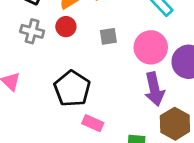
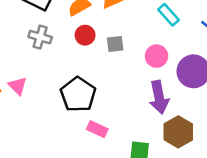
red circle: (66, 27) -> (85, 35), moved
pink circle: (151, 47) -> (157, 56), size x0.7

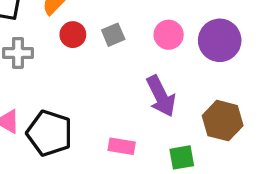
black pentagon: (78, 94) -> (50, 133), moved
purple arrow: (159, 97) -> (161, 96), moved

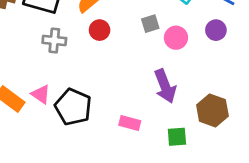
gray square: (113, 35) -> (150, 24), moved
purple circle: (220, 40) -> (216, 30), moved, size x0.6

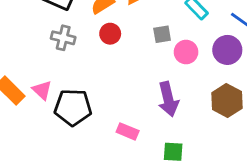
purple circle: (216, 30) -> (227, 50), size x1.4
black pentagon: (73, 107) -> (73, 107), turned -30
brown hexagon: (212, 110) -> (227, 101), moved

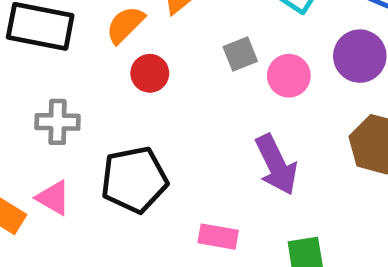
gray cross: (63, 38) -> (58, 122), moved
black pentagon: (73, 107) -> (134, 180), moved

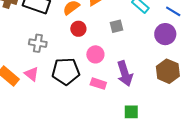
pink circle: (289, 76) -> (95, 54), moved
pink rectangle: (218, 237) -> (98, 84), moved

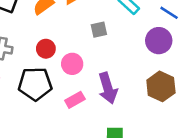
red circle: (78, 29) -> (46, 49), moved
pink rectangle: (98, 84) -> (75, 100), turned -49

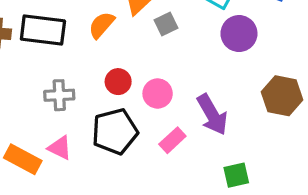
gray square: (99, 30) -> (166, 24), moved
purple circle: (159, 41) -> (239, 34), moved

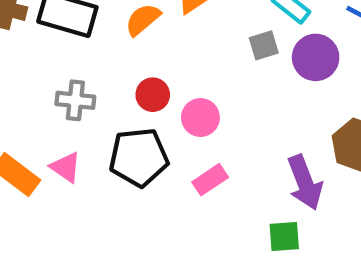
gray square: (166, 24) -> (264, 45), moved
purple arrow: (212, 115) -> (305, 182), moved

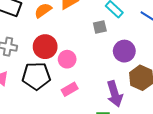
purple circle: (316, 57) -> (124, 51), moved
red circle: (153, 95) -> (45, 47), size x1.5

